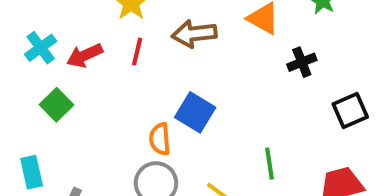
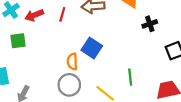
green square: (56, 105) -> (18, 41), turned 35

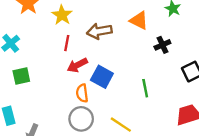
red arrow: (34, 15) -> (77, 65), moved
green line: (130, 77) -> (145, 88), moved

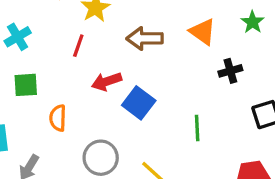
red line: (67, 43) -> (78, 46), moved
orange semicircle: (82, 93) -> (58, 118), moved

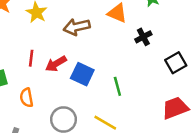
red line: (78, 46) -> (31, 58), moved
green line: (197, 128) -> (117, 86), moved

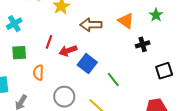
green line: (117, 86) -> (113, 79), turned -35

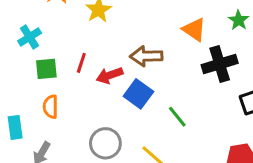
brown arrow: (91, 25) -> (146, 56), moved
black cross: (143, 44) -> (220, 64), size x1.6
green square: (19, 53) -> (46, 69), moved
orange semicircle: (38, 73) -> (51, 107), moved

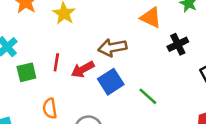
black cross: (220, 64) -> (178, 44), size x0.7
blue square: (138, 94) -> (111, 82), turned 30
orange semicircle: (51, 107) -> (50, 108), moved

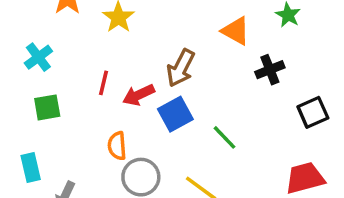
brown arrow: (112, 47) -> (181, 68), turned -56
green square: (26, 72) -> (47, 107), moved
orange semicircle: (50, 108) -> (117, 146), moved

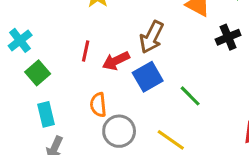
cyan cross: (38, 57) -> (20, 40), moved
green square: (47, 107) -> (38, 73), turned -30
cyan rectangle: (31, 167) -> (46, 114), moved

